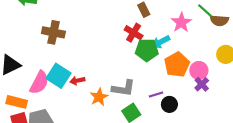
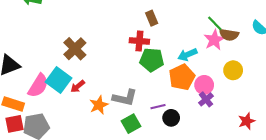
pink star: (181, 23) -> (214, 40), moved
brown cross: (53, 32) -> (75, 49), moved, turned 30
red cross: (134, 33) -> (139, 41), turned -30
cyan arrow: (161, 42) -> (187, 55), moved
red arrow: (77, 81) -> (78, 86), turned -32

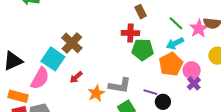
green line: (215, 23) -> (176, 23), moved
cyan square: (59, 80) -> (53, 59), moved
purple line: (158, 107) -> (150, 92), turned 32

